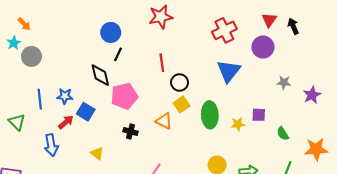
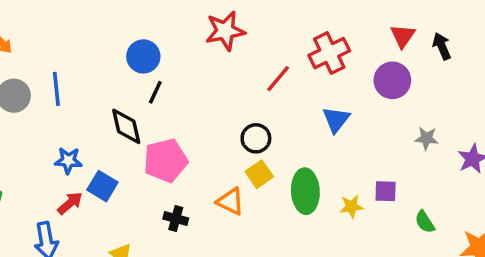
red line: (162, 63) -> (278, 79), moved, turned 48
blue triangle: (229, 71) -> (336, 120), size x0.7
blue line: (40, 99) -> (56, 89), moved

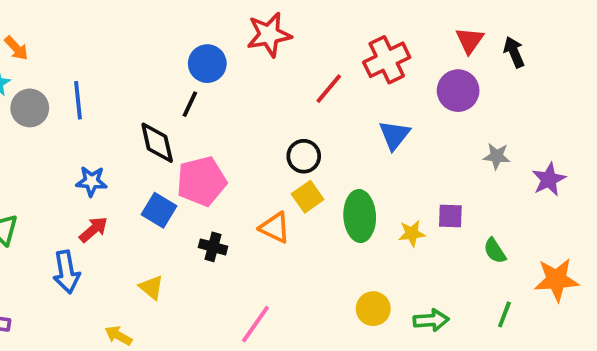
blue circle: (143, 56) -> (207, 64), moved
blue square: (102, 186) -> (159, 210), moved

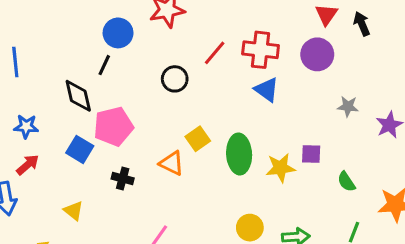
red cross: (387, 60) -> (261, 50), moved, turned 32
blue triangle: (394, 135) -> (267, 90), turned -32
black circle: (304, 156) -> (175, 79), moved
yellow star: (412, 233) -> (280, 168), size x1.4

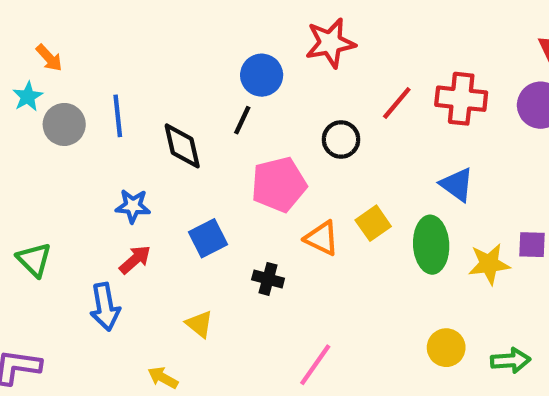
blue triangle: (267, 90) -> (457, 185), moved
black diamond: (78, 96) -> (182, 146), moved
pink pentagon: (113, 126) -> (279, 185), moved
blue square: (80, 149) -> (208, 238), turned 32
orange triangle: (172, 163) -> (322, 238), moved

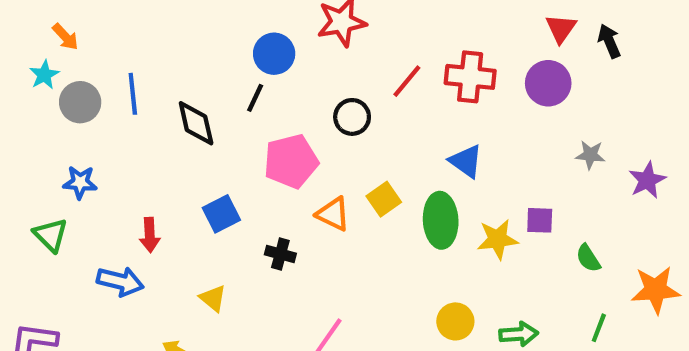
blue star: (133, 206) -> (80, 182), moved
red arrow: (135, 260) -> (150, 235), turned 128
blue arrow: (105, 307) -> (120, 281), turned -66

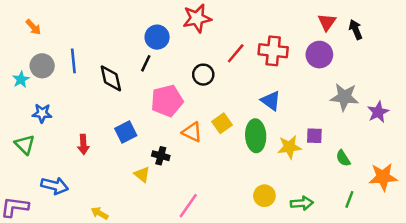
cyan star: (44, 75) -> (21, 80), moved
gray star: (590, 155) -> (344, 97), size x1.6
blue arrow: (120, 281) -> (55, 186), moved
yellow triangle: (213, 298) -> (142, 174), moved

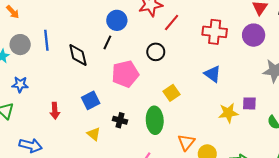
red line: (236, 53) -> (172, 22), moved
orange triangle: (192, 132) -> (186, 142), moved, turned 42
green ellipse: (256, 136) -> (155, 120), moved
yellow triangle: (142, 174) -> (94, 134), moved

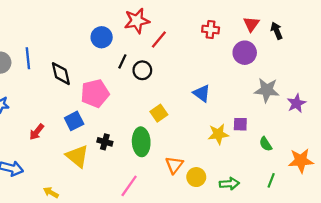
red cross: (215, 32) -> (211, 30), moved, size x0.7
black line: (107, 42) -> (122, 61), moved
pink pentagon: (125, 74) -> (95, 93), moved
red arrow: (55, 111) -> (37, 132), turned 42
yellow triangle: (94, 134) -> (77, 156), size x1.6

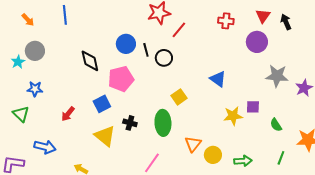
blue circle: (102, 37) -> (126, 44), moved
blue line: (28, 58) -> (65, 15), moved
black line: (122, 61) -> (146, 50), turned -40

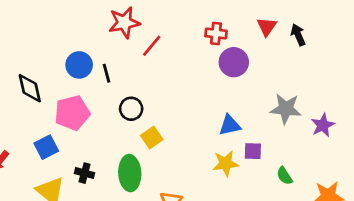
purple circle: (257, 42) -> (234, 62), moved
black circle: (164, 58) -> (131, 109), moved
blue triangle: (218, 79) -> (230, 125), moved, turned -48

